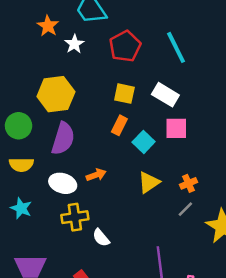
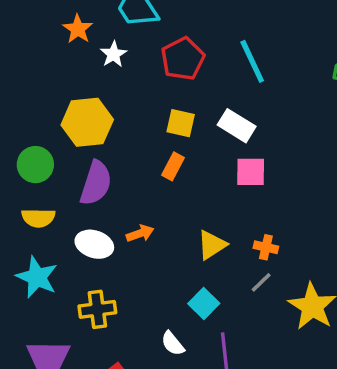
cyan square: (144, 142) -> (204, 303), moved
orange cross: (188, 183) -> (266, 247), turned 35
cyan star: (21, 208) -> (37, 277), size x1.4
yellow cross: (75, 217) -> (97, 309), moved
white semicircle: (101, 238) -> (173, 343), moved

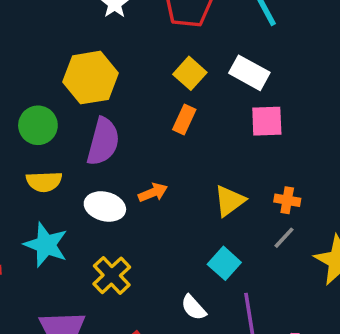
yellow square: (181, 123) -> (190, 73), turned 32
yellow cross: (97, 309) -> (112, 275), turned -33

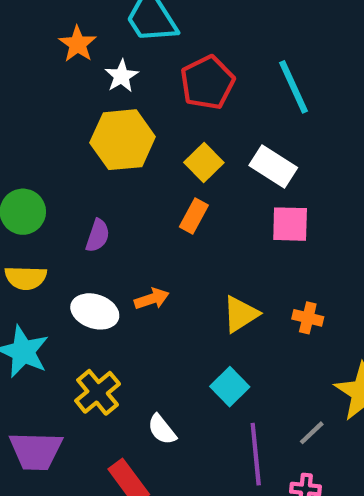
yellow hexagon: (91, 78) -> (123, 140), moved
purple semicircle: (103, 142) -> (98, 236), size x0.6
gray line: (284, 238) -> (312, 433), moved
white semicircle: (194, 308) -> (162, 429), moved

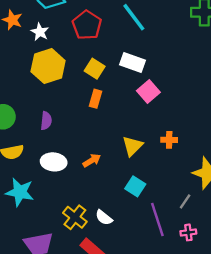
pink square: (290, 224) -> (148, 92), turned -30
orange arrow: (152, 299) -> (92, 160), moved
yellow cross: (98, 392) -> (75, 217), moved

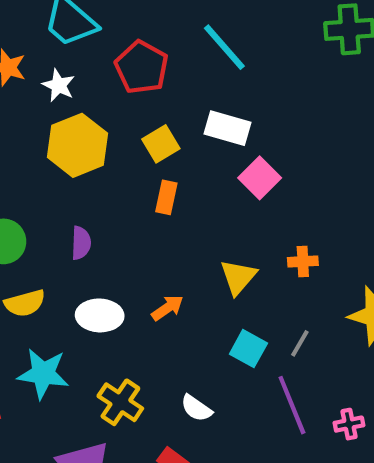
yellow square: (95, 69) -> (161, 144), turned 30
gray line: (185, 201) -> (300, 343), moved
yellow cross: (75, 217) -> (120, 402), moved

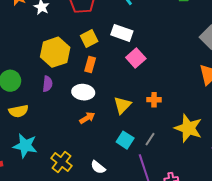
yellow hexagon: (78, 145) -> (55, 52), moved
white ellipse: (100, 315) -> (83, 92), moved

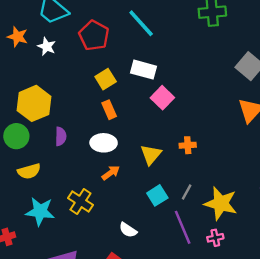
yellow hexagon: (55, 52) -> (34, 103), moved
orange rectangle: (90, 65) -> (109, 110), turned -35
yellow star: (188, 128) -> (221, 203), moved
cyan square: (125, 140) -> (157, 195), turned 30
yellow cross: (62, 162) -> (80, 201), moved

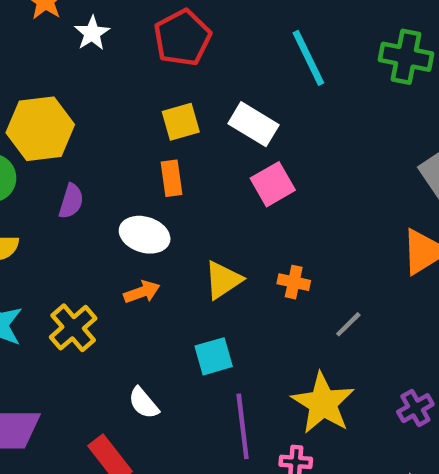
cyan line: (141, 23) -> (308, 58), moved
gray line: (187, 192) -> (348, 324), moved

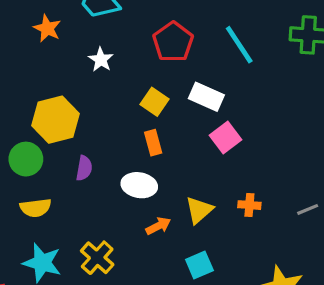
white star: (92, 33) -> (101, 60), moved
red pentagon: (182, 38) -> (173, 42), moved
yellow square: (181, 122) -> (155, 102), turned -32
orange arrow: (142, 292) -> (158, 226), moved
gray line: (348, 324) -> (308, 209), moved, turned 30

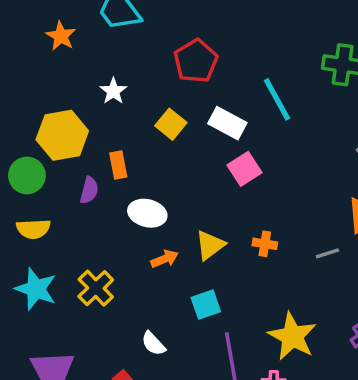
cyan line: (239, 45) -> (277, 99), moved
white star: (101, 60) -> (113, 91), moved
orange rectangle: (153, 143) -> (118, 165), moved

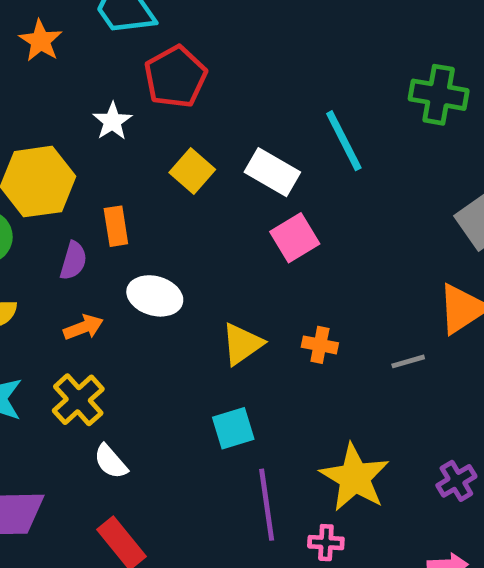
red pentagon: (196, 61) -> (175, 77), moved
orange arrow: (165, 259) -> (83, 327), moved
white semicircle: (153, 344) -> (111, 462), moved

